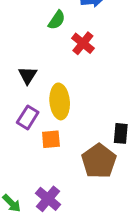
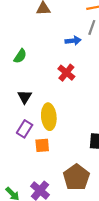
green semicircle: (57, 20) -> (20, 56), moved
brown pentagon: (99, 161) -> (76, 177), moved

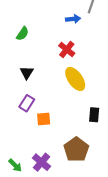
yellow ellipse: (49, 117) -> (75, 79), moved, turned -30

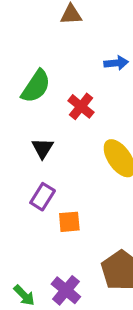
green semicircle: (23, 34) -> (36, 86), size x1.5
red cross: (67, 49) -> (81, 106), moved

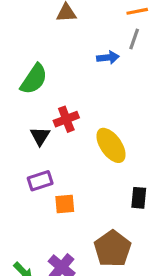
red cross: (81, 106) -> (66, 119), moved, turned 30
purple rectangle: (43, 197) -> (40, 181), turned 40

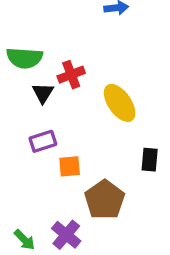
green semicircle: (34, 79) -> (25, 58), moved, turned 60
brown pentagon: (113, 249) -> (105, 200), moved

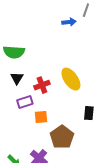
red cross: (71, 75) -> (42, 85), moved
black triangle: (43, 93) -> (17, 78), moved

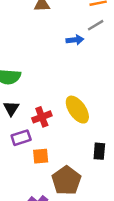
gray line: (86, 10) -> (96, 25), turned 40

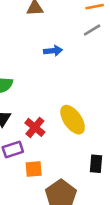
blue arrow: (75, 40) -> (53, 51), moved
red cross: (42, 117) -> (35, 127), turned -30

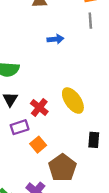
gray line: (92, 30) -> (90, 21), turned -63
orange square: (34, 169) -> (38, 145), turned -35

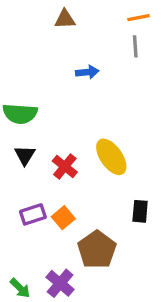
purple rectangle: (20, 127) -> (33, 214), moved

